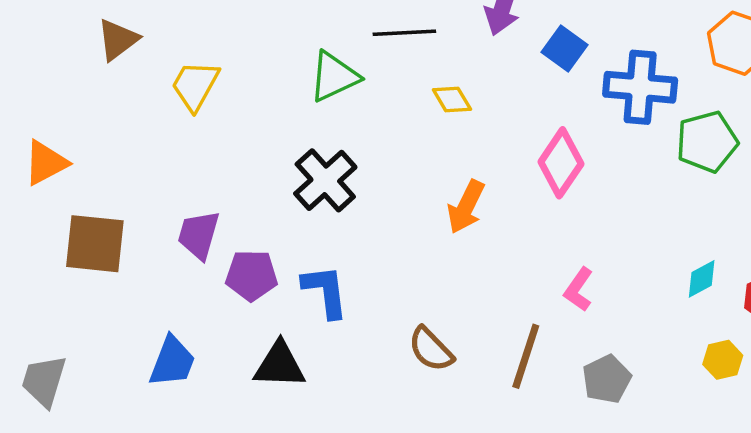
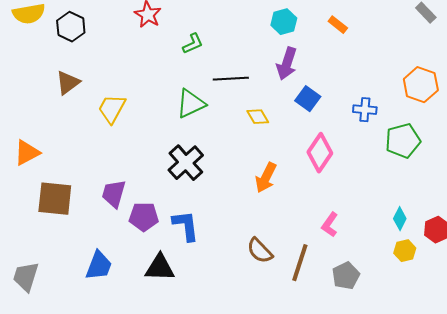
blue square: (564, 49) -> (308, 99), moved
blue cross: (640, 87) -> (365, 110), size x0.6
cyan diamond: (702, 279) -> (400, 219), turned -35
brown semicircle: (431, 349) -> (260, 251), moved
yellow hexagon: (723, 360) -> (405, 251), moved

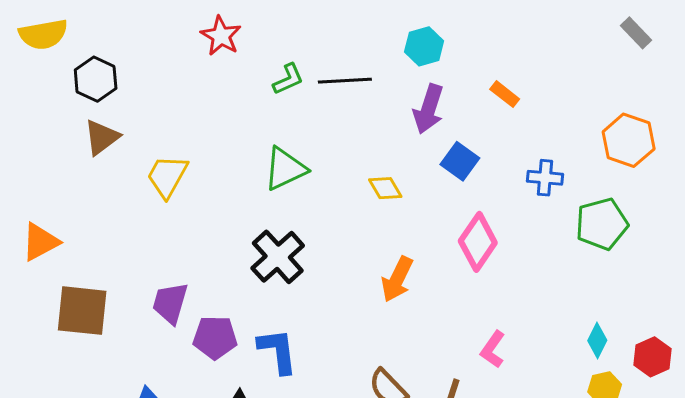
orange rectangle: (338, 25) -> (505, 94), moved
black hexagon: (71, 27) -> (96, 79), moved
black line: (231, 79) -> (345, 81), moved

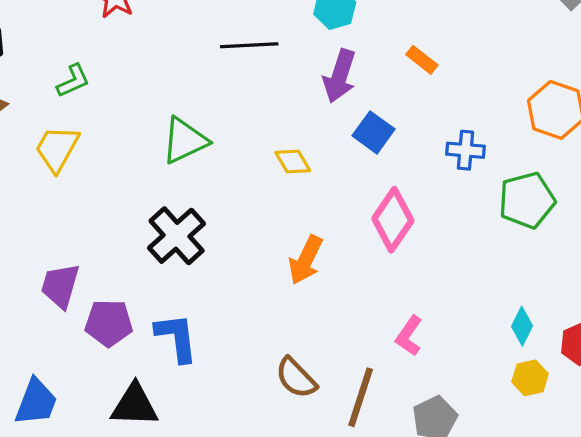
green L-shape: (288, 79) -> (73, 81), moved

